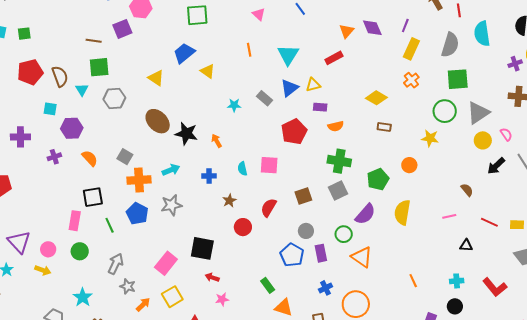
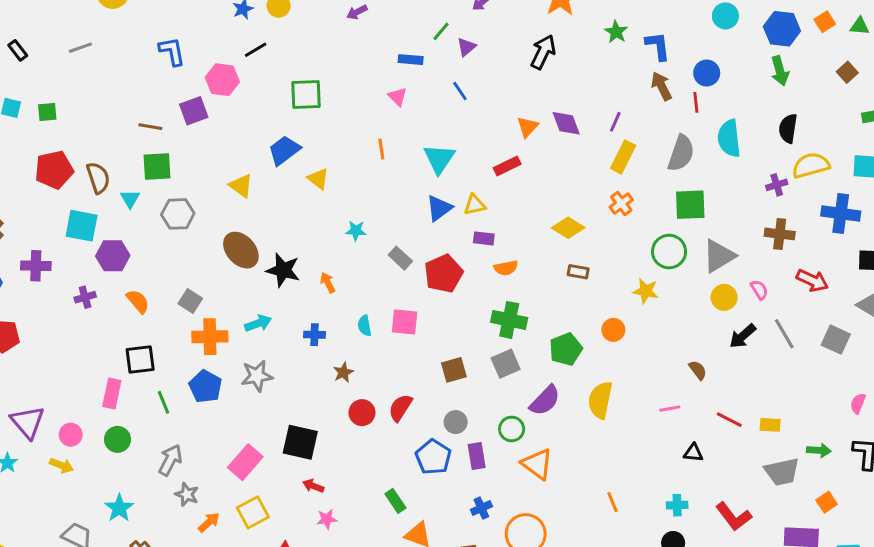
gray rectangle: (264, 98) -> (400, 258), moved
cyan square: (50, 109) -> (82, 226), size x1.6
red semicircle: (269, 208) -> (400, 408), moved

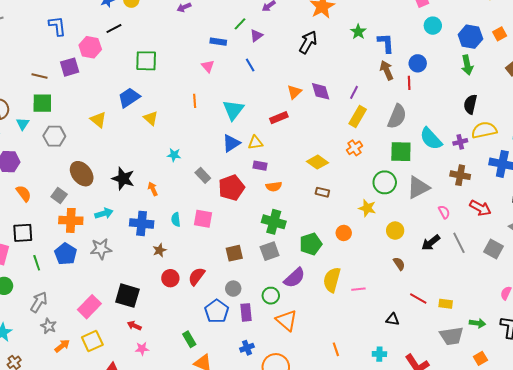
cyan semicircle: (729, 138) -> (431, 139), moved, turned -40
brown ellipse: (241, 250) -> (82, 174), moved
yellow circle: (724, 297) -> (395, 231), moved
blue cross: (314, 335) -> (142, 223), size x1.6
pink line: (670, 409) -> (358, 289), moved

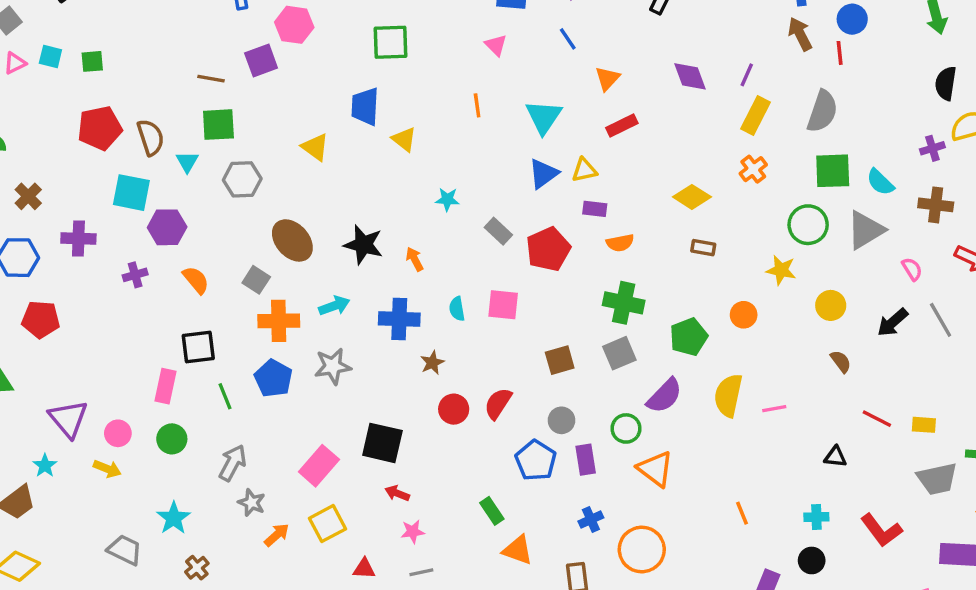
orange triangle: (294, 92) -> (607, 78), moved
blue trapezoid: (129, 98) -> (365, 107), turned -50
cyan semicircle: (431, 139) -> (880, 182), moved, size x0.7

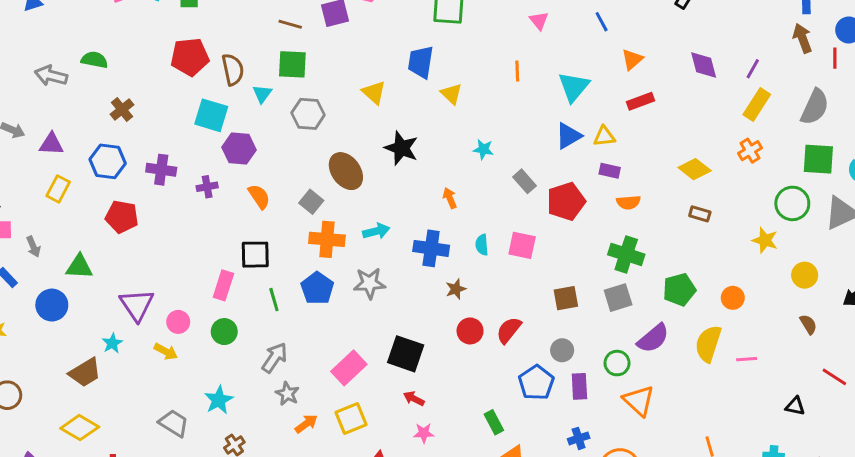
purple cross: (78, 239) -> (161, 170), moved
black star: (363, 245) -> (401, 148), moved
orange circle: (744, 315) -> (733, 298), moved

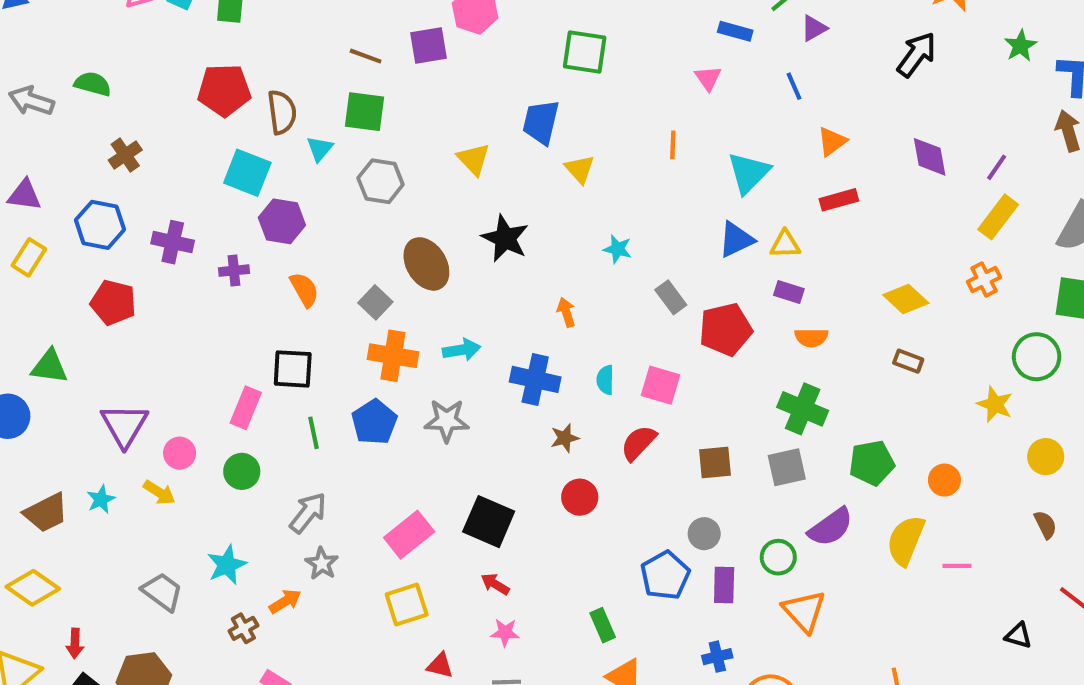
red semicircle: (509, 330) -> (638, 443), moved
cyan star: (112, 343) -> (101, 499), moved
orange arrow: (306, 424) -> (285, 601), moved

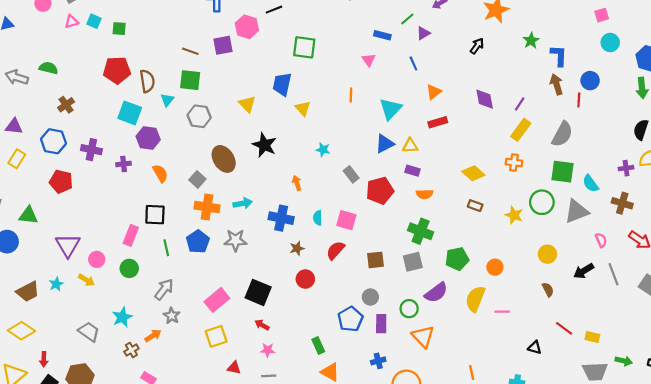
black arrow: (917, 54) -> (477, 46), size x0.7
orange cross: (984, 280) -> (514, 163), turned 35
yellow star: (995, 404) -> (514, 215), moved

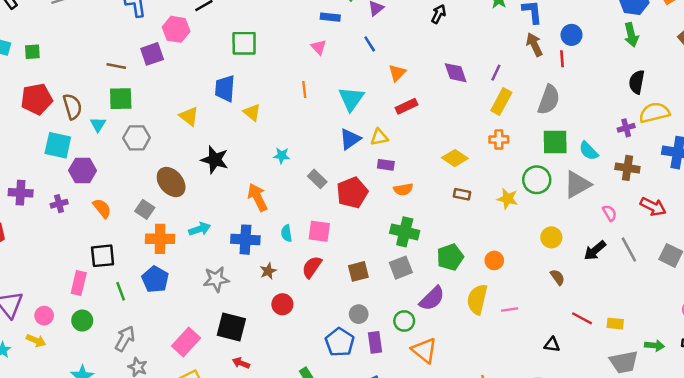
orange arrow: (297, 183) -> (257, 197), size x1.6
gray star: (235, 240) -> (216, 279), moved

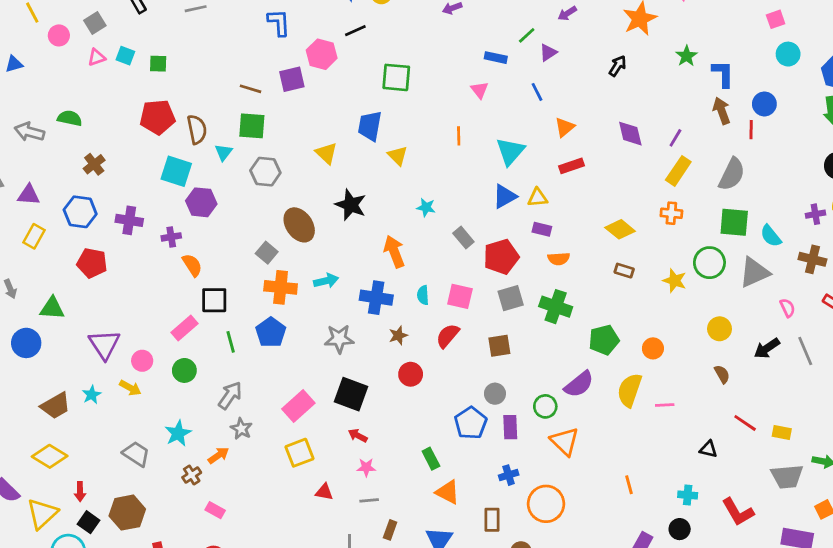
orange semicircle: (102, 208) -> (192, 265), moved
gray square: (401, 268) -> (511, 298), moved
pink rectangle: (79, 283) -> (184, 328), turned 30

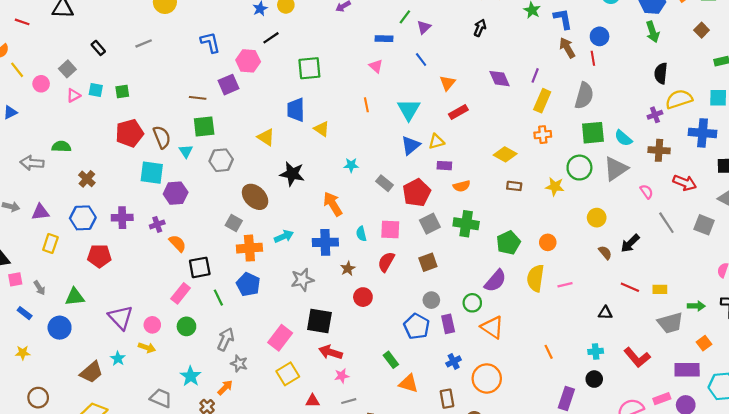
black arrow: (767, 348) -> (630, 243), moved
red arrow: (358, 436) -> (331, 352), size x1.5

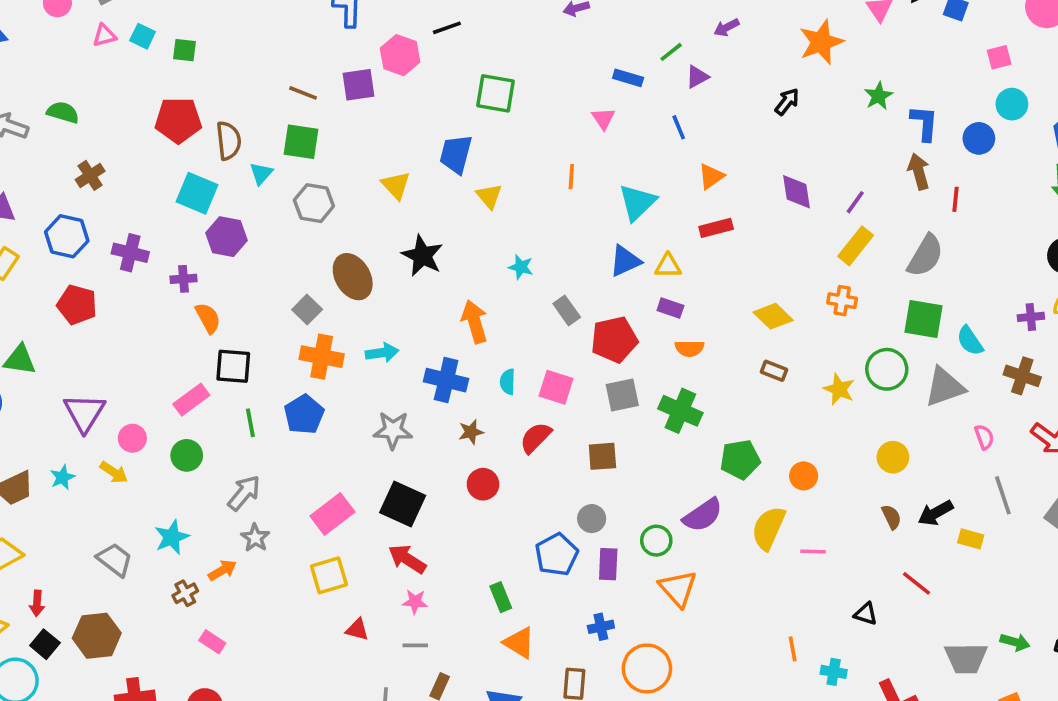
blue circle: (600, 36) -> (979, 138), moved
yellow rectangle: (660, 289) -> (971, 539), moved
orange line: (549, 352) -> (793, 649), moved

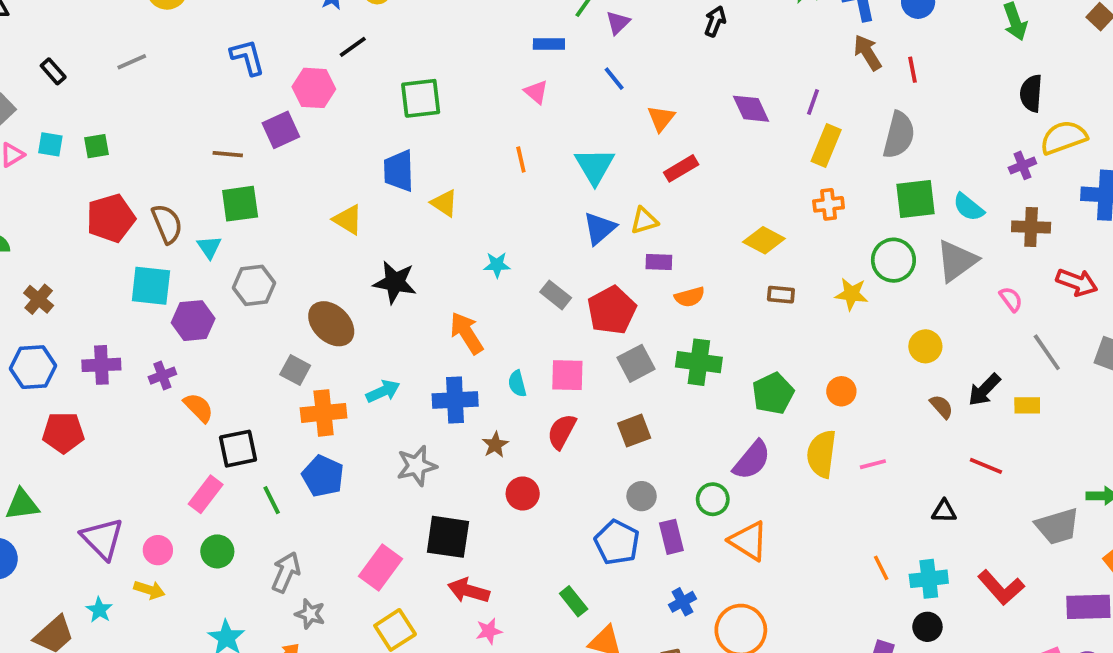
gray hexagon: (314, 203) -> (254, 285), moved
cyan cross: (834, 672) -> (929, 579), size x1.4

